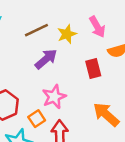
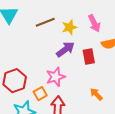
purple arrow: (46, 59) -> (65, 49), moved
orange arrow: (106, 114) -> (96, 94), size x0.6

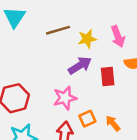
orange square: (40, 94) -> (87, 119), moved

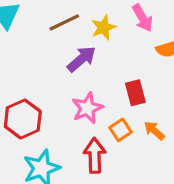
purple arrow: (80, 65) -> (82, 59), moved
red rectangle: (108, 77) -> (135, 93), moved

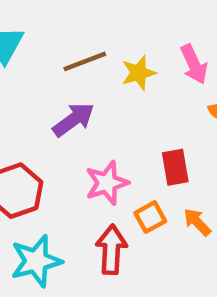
purple arrow: (82, 59) -> (73, 120), moved

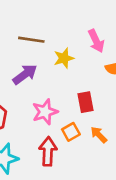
brown line: (85, 61) -> (31, 40), turned 30
yellow star: (139, 73) -> (64, 58), moved

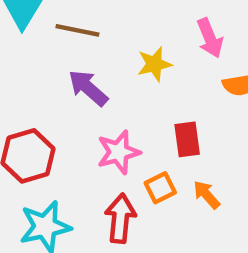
brown line: (31, 40) -> (77, 30), moved
purple arrow: (25, 74) -> (88, 88), turned -105

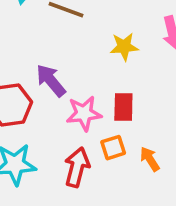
purple arrow: (88, 88) -> (51, 80), moved
red rectangle: (187, 139) -> (123, 107), moved

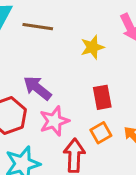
pink star: (84, 113) -> (54, 121), moved

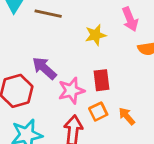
pink star: (54, 121) -> (71, 91), moved

